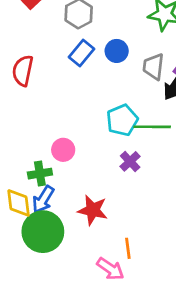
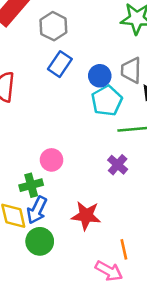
blue circle: (117, 51) -> (100, 76), moved
cyan pentagon: (122, 120) -> (107, 101), moved
green circle: (43, 232) -> (40, 241), size x0.7

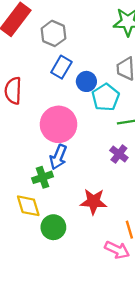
blue circle: (100, 76) -> (86, 81), moved
pink circle: (52, 160) -> (58, 124), moved, size x1.8
blue arrow: (37, 210) -> (58, 157), moved

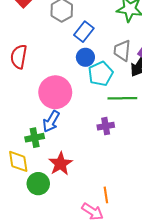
blue rectangle: (61, 67) -> (84, 32), moved
purple cross: (119, 154) -> (106, 126), turned 35
red star: (93, 202) -> (60, 164), moved, turned 30

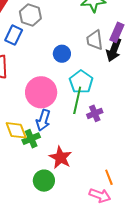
blue rectangle: (84, 32) -> (14, 35), moved
cyan pentagon: (101, 74) -> (81, 82), moved
green line: (122, 98) -> (77, 100), moved, turned -64
yellow diamond: (18, 161) -> (16, 130), moved

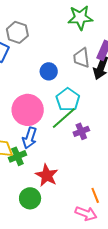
green line: (77, 100) -> (64, 118), turned 36

